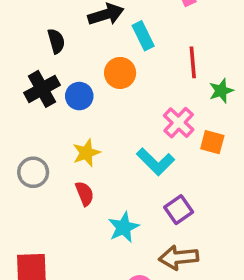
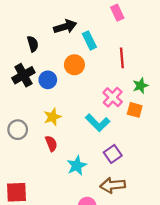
green star: (221, 91) -> (140, 86), moved

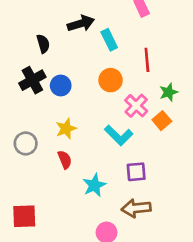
orange circle: (74, 65) -> (111, 80), moved
orange square: (135, 110) -> (162, 121), turned 35
purple square: (113, 154) -> (136, 172), turned 30

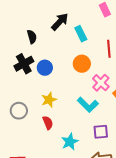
black arrow: (81, 23) -> (60, 22), turned -30

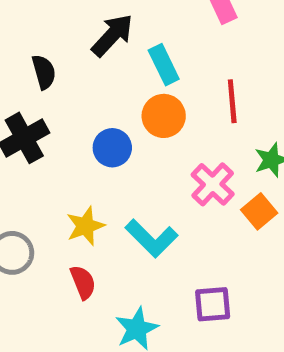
orange circle: (82, 64) -> (164, 116), moved
blue circle: (45, 68) -> (112, 148), moved
cyan L-shape: (88, 105) -> (151, 238), moved

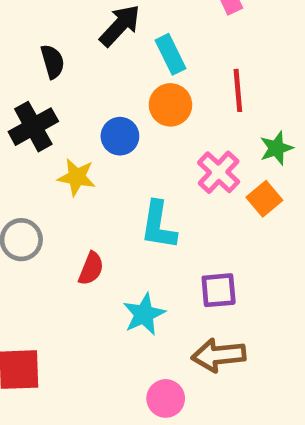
yellow star: (85, 226) -> (77, 177), moved, turned 30
cyan L-shape: (151, 238) -> (158, 225), turned 54
red semicircle: (83, 282) -> (91, 269), turned 44

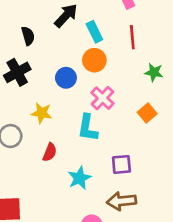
red line: (238, 90) -> (132, 37), moved
green star: (276, 148) -> (154, 72), moved, turned 30
pink cross: (219, 172) -> (103, 98), moved
yellow star: (77, 177) -> (42, 113), moved

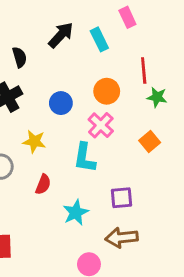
cyan rectangle: (94, 32) -> (99, 39), moved
red line: (132, 37) -> (144, 71), moved
orange circle: (94, 60) -> (107, 91), moved

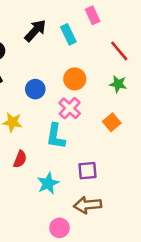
red line: (144, 71) -> (119, 51), moved, turned -35

